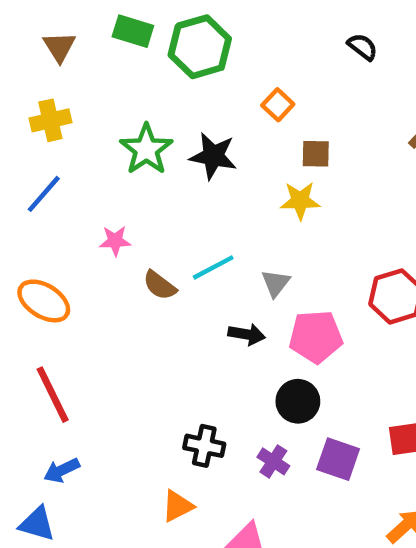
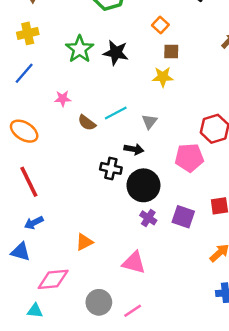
orange square: (278, 105) -> (160, 25), moved
pink pentagon: (316, 337) -> (189, 158), moved
black circle: (298, 401) -> (143, 185), moved, size x1.4
black cross: (204, 446) -> (111, 168), moved
orange triangle: (178, 506) -> (84, 242), moved

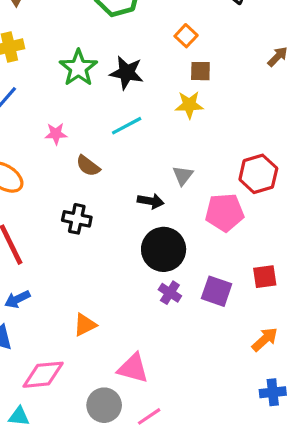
cyan line: (116, 113) -> (127, 126), moved
gray triangle: (150, 121) -> (183, 175), moved
black cross: (111, 168) -> (77, 219), moved
pink triangle: (134, 263) -> (133, 368), moved

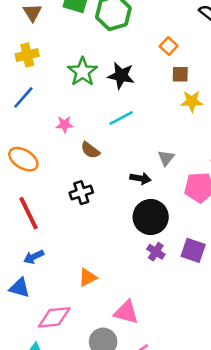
yellow star: (189, 105) -> (192, 101), moved
black cross: (77, 219) -> (81, 193), turned -30

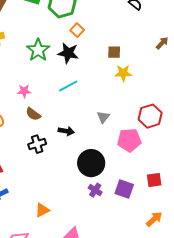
orange square: (169, 46) -> (77, 30), moved
brown semicircle: (90, 150) -> (33, 114), moved
black arrow: (140, 178) -> (66, 131), moved

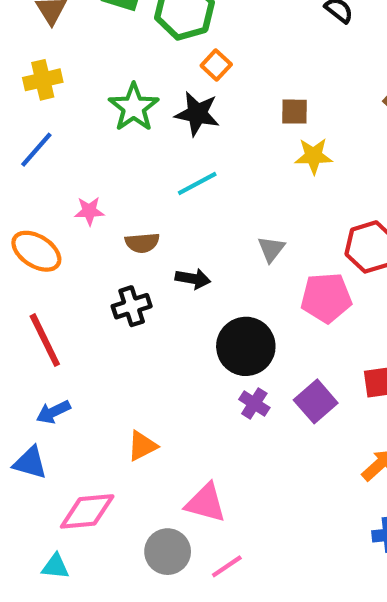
pink star: (24, 91) -> (89, 211), moved
brown semicircle: (33, 114) -> (142, 243), moved, turned -42
purple square: (124, 189) -> (316, 401), turned 30

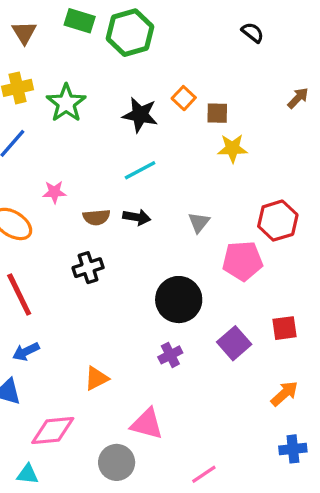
orange square: (216, 65) -> (184, 98), moved
green star: (134, 107) -> (66, 103), moved
black arrow: (193, 279) -> (137, 217), moved
purple cross: (254, 403) -> (170, 355), moved, turned 30
pink line: (227, 566) -> (204, 474), moved

